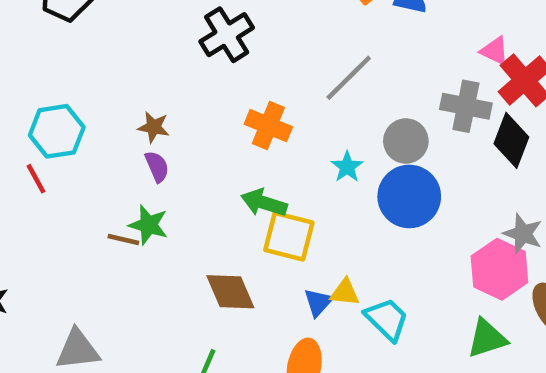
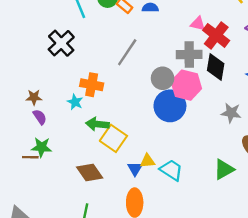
cyan star: (347, 167) -> (75, 102), moved
yellow square: (289, 236) -> (113, 138), turned 32
pink hexagon: (499, 269) -> (186, 85), moved

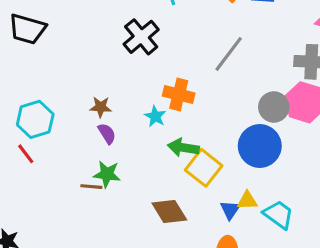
gray circle: (163, 78) -> (274, 107), moved
blue circle: (170, 106) -> (260, 146), moved

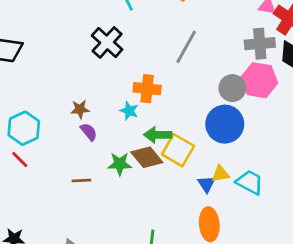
green star: (107, 174) -> (120, 164), moved
brown diamond: (169, 211) -> (147, 157), moved

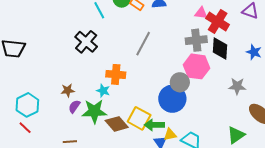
gray circle: (232, 88) -> (180, 82), moved
purple semicircle: (89, 132) -> (74, 106), turned -104
green arrow: (158, 135) -> (154, 125), moved
green star: (120, 164) -> (94, 111), moved, size x1.4

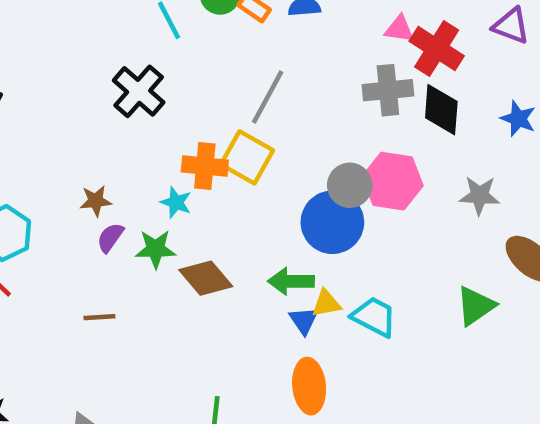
pink hexagon: (196, 66) -> (393, 181), moved
green star: (94, 111) -> (156, 249), size x0.7
yellow square: (139, 118) -> (247, 157), moved

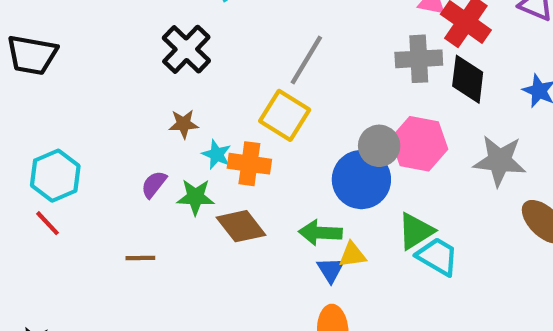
orange cross: (205, 166) -> (249, 164), moved
gray star: (479, 195) -> (500, 161), size x1.4
brown star: (96, 201) -> (184, 124), moved
green triangle: (476, 306) -> (416, 231), moved
cyan trapezoid: (374, 317) -> (437, 256), moved

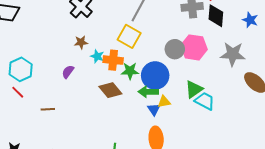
blue circle: (361, 180) -> (155, 75), moved
green star: (196, 197) -> (130, 71), moved
brown line: (140, 258) -> (48, 109), moved

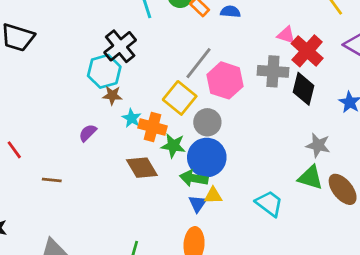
pink hexagon: (194, 47) -> (225, 80), moved
gray circle: (175, 49) -> (207, 122), moved
gray star: (233, 54) -> (318, 145), size x0.7
cyan hexagon: (21, 69) -> (104, 71), moved
green triangle: (194, 89) -> (310, 178), moved, turned 42

